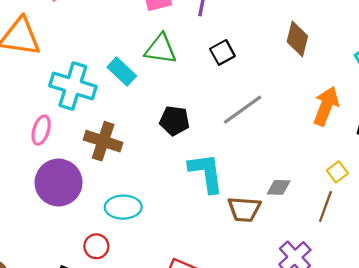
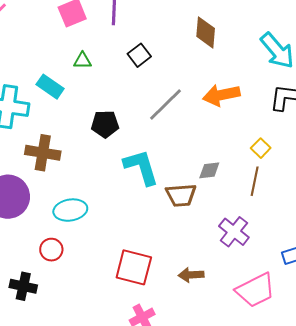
green triangle: (161, 49) -> (82, 61), size x0.6
orange arrow: (326, 106) -> (221, 95), moved, turned -114

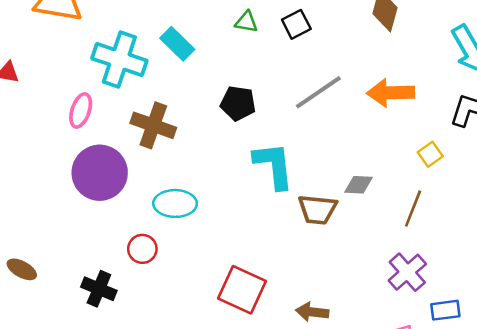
green triangle: (82, 61) -> (246, 22), moved
yellow square: (261, 148) -> (430, 154), moved
purple cross: (234, 232) -> (407, 272), moved

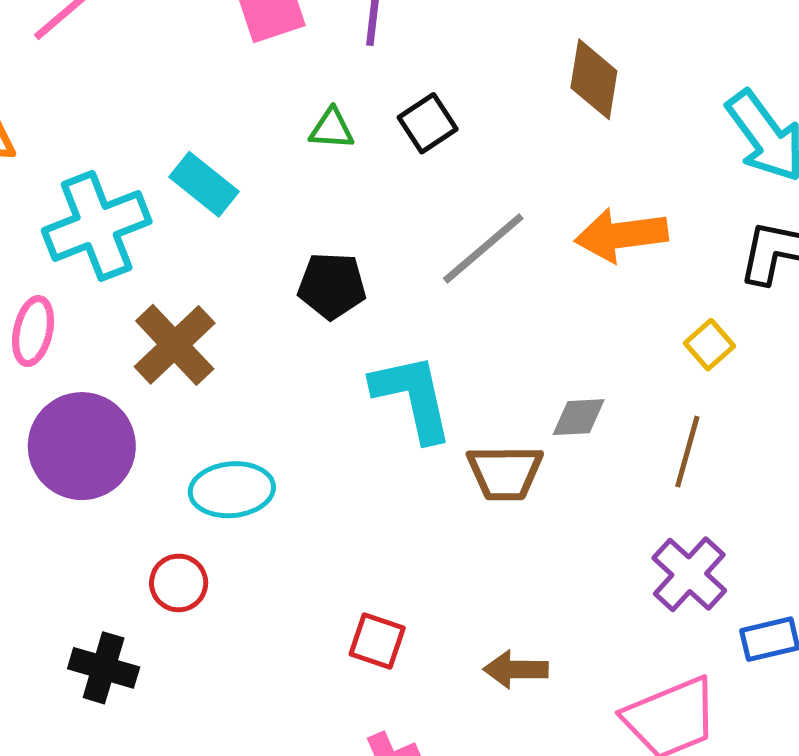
cyan cross: (119, 60) -> (97, 226), turned -34
brown cross: (153, 125) -> (175, 345), turned 33
red square: (242, 290) -> (377, 641), size x0.6

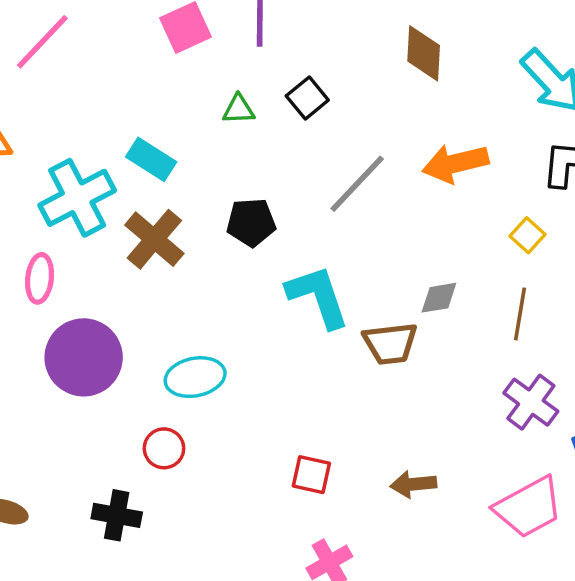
brown cross: (175, 345) -> (154, 239), moved

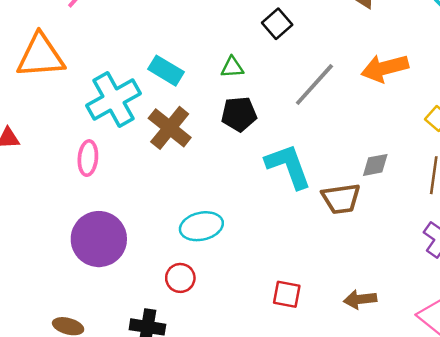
green triangle: (239, 109) -> (232, 67), moved
purple circle: (84, 357) -> (99, 239), moved

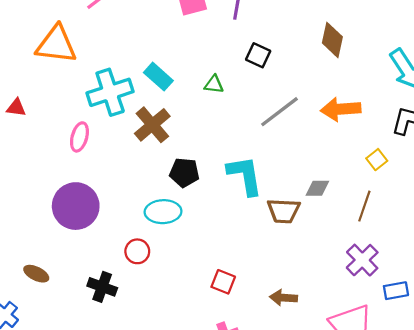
black square: (277, 24) -> (258, 55), turned -35
black pentagon: (239, 114) -> (184, 173), moved

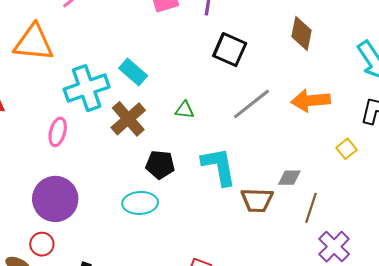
black square: (258, 55) -> (230, 50), size x1.4
green triangle: (214, 84) -> (185, 110), moved
brown line: (364, 206) -> (311, 208), moved
red circle: (137, 251) -> (42, 244), moved

